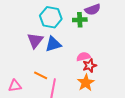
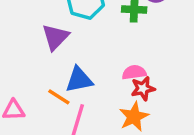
blue triangle: (53, 44) -> (79, 80), moved

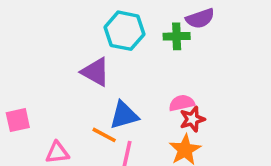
purple triangle: (55, 37) -> (95, 72), turned -40

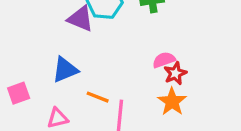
purple triangle: (95, 72) -> (80, 19), moved
blue triangle: (124, 115) -> (65, 70), moved

